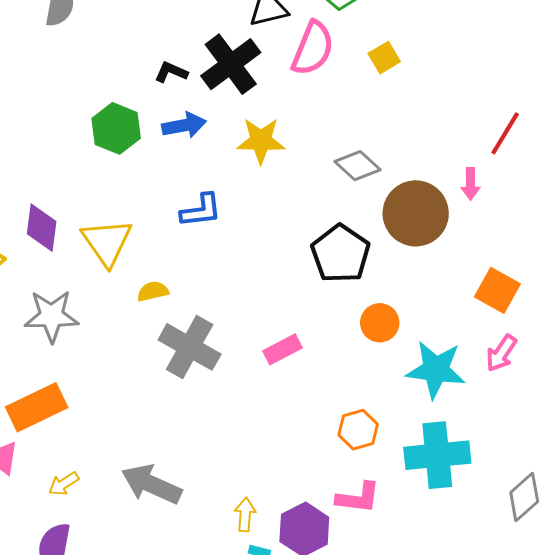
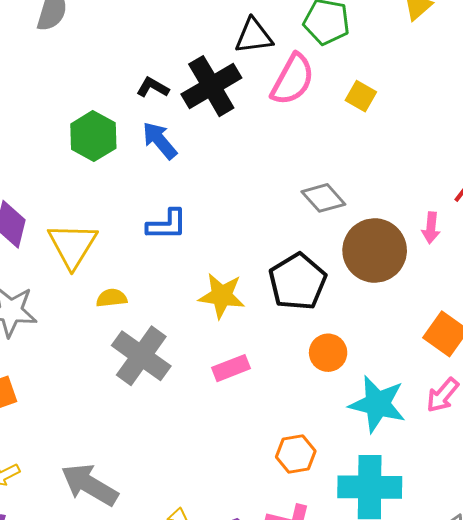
yellow square: (384, 58) -> (361, 96), turned -36
blue arrow: (184, 125) -> (160, 140), turned -126
yellow star: (261, 141) -> (222, 296), moved

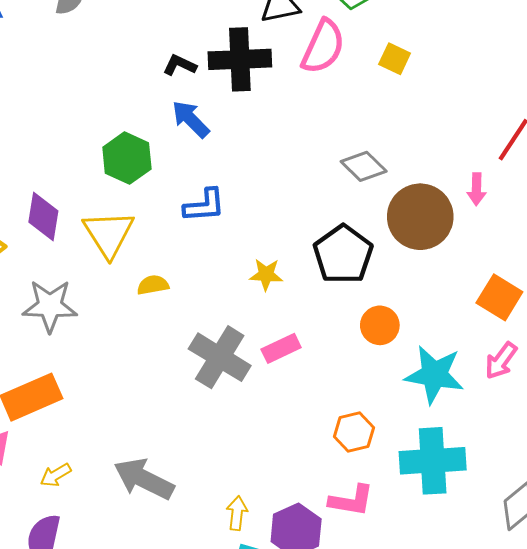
black cross: (211, 86) -> (240, 59), turned 32
green hexagon: (93, 136) -> (127, 158), moved
yellow star: (222, 296) -> (266, 275), size x0.7
gray cross: (141, 356) -> (220, 357), moved

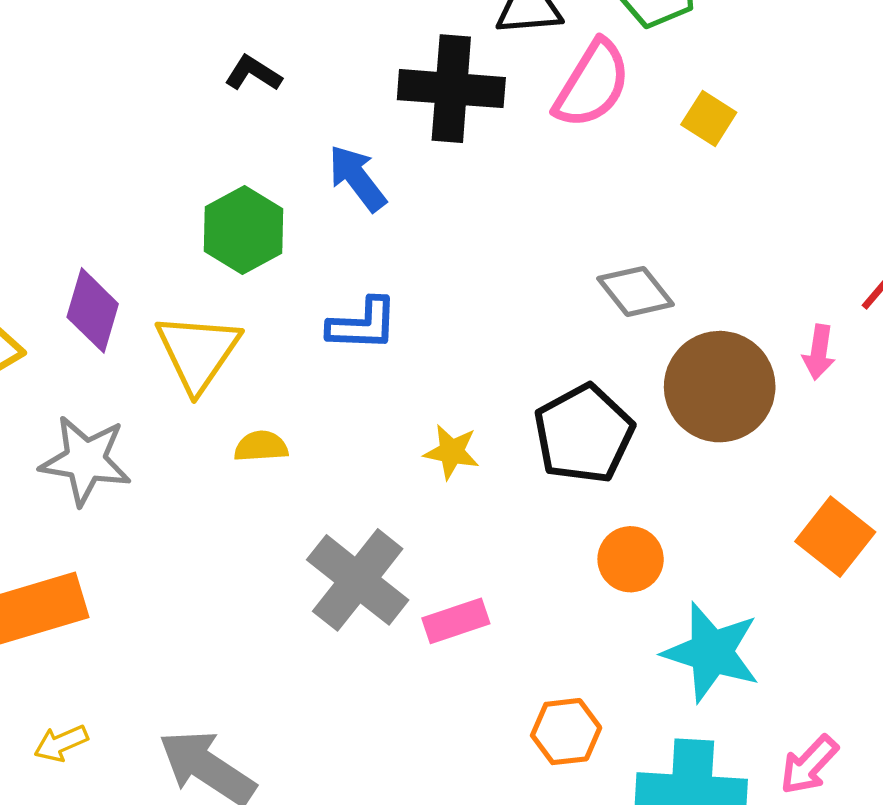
black L-shape: (180, 65) -> (253, 73), moved
pink rectangle: (281, 348) -> (456, 621), moved
pink arrow: (501, 361) -> (809, 765), moved

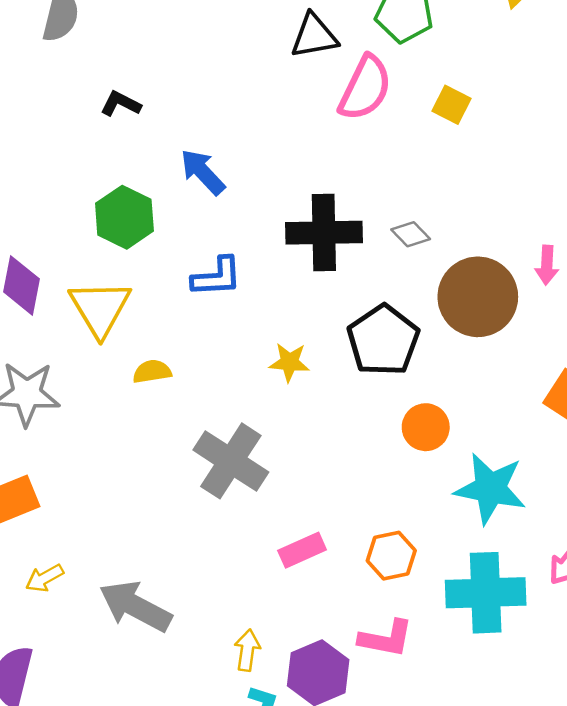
black cross: (451, 89) -> (324, 233), moved
gray diamond: (636, 291) -> (411, 234), size x0.7
pink rectangle: (456, 621) -> (302, 550), moved
yellow arrow: (61, 743) -> (45, 578), moved

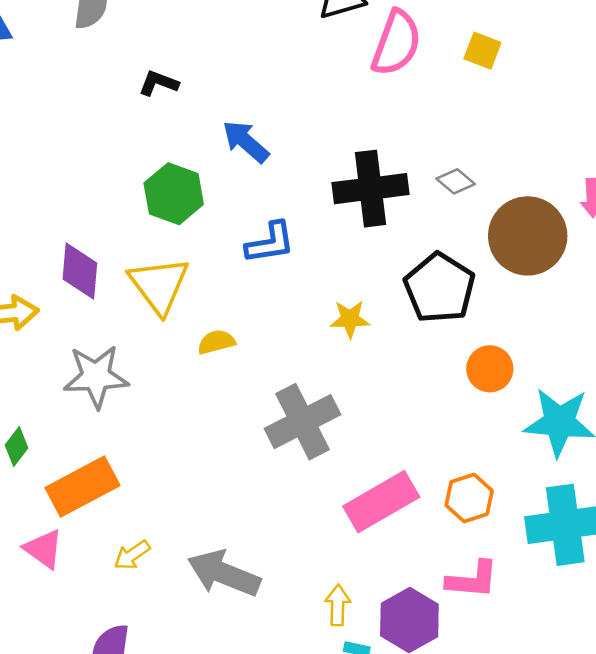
gray cross: (231, 461) -> (303, 422), turned 36
pink rectangle: (302, 550) -> (381, 502), size x1.6

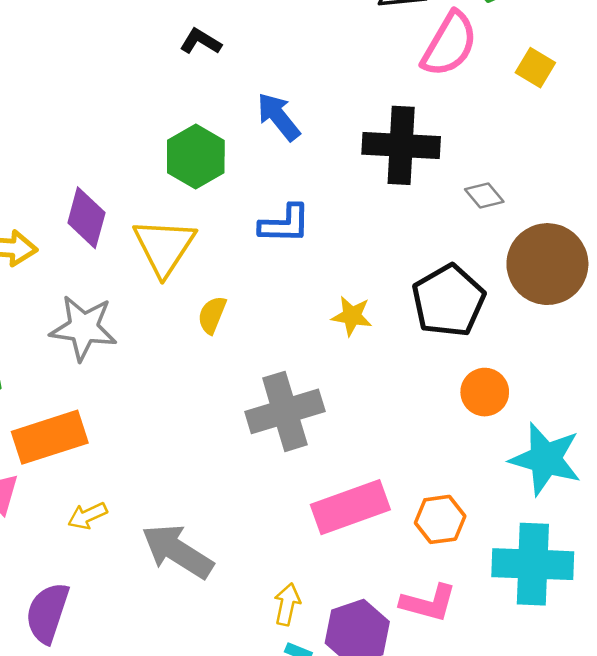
black cross: (371, 189) -> (401, 145), moved
yellow semicircle: (216, 342) -> (212, 315), turned -63

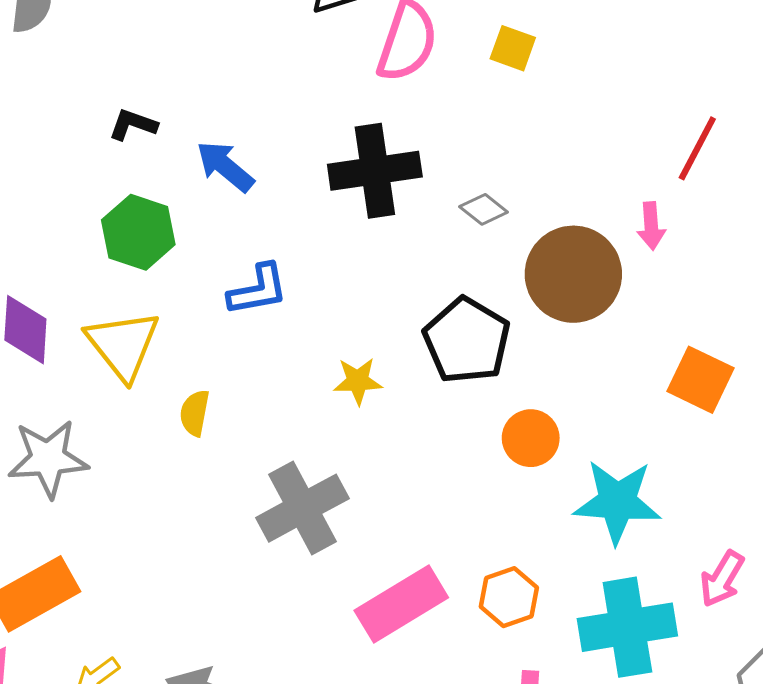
black L-shape: (201, 41) -> (133, 125), moved

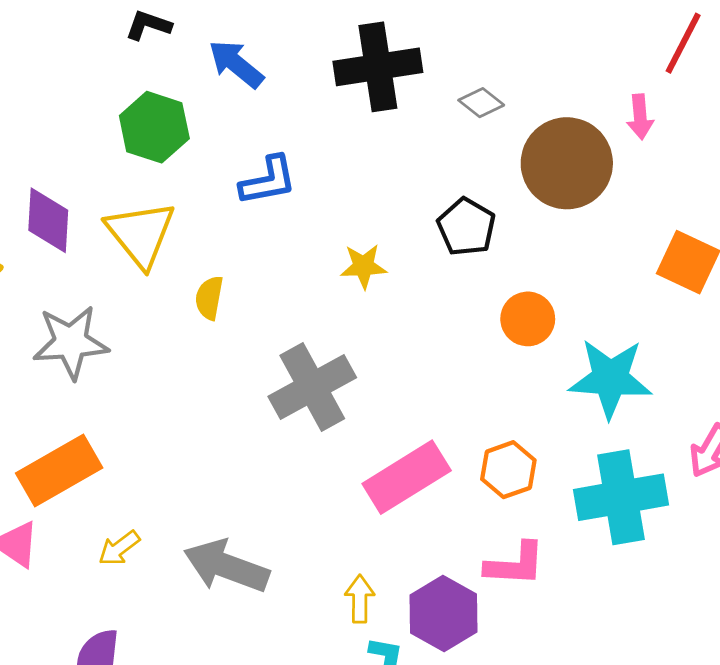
black pentagon: (467, 340) -> (466, 227), size x0.7

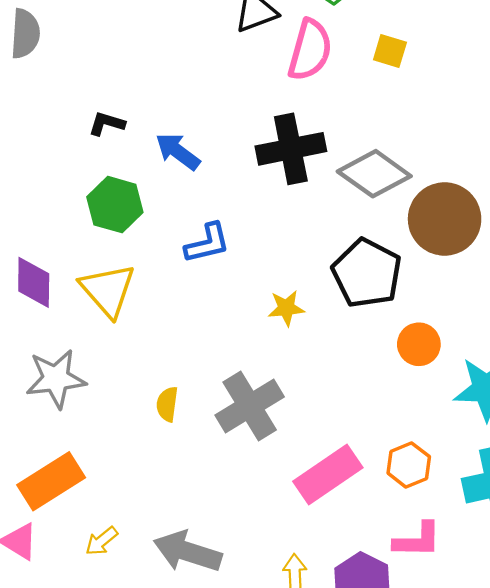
gray diamond: (481, 103) -> (374, 174), size x2.0
black pentagon: (466, 227) -> (367, 273), size x1.5
yellow semicircle: (209, 298) -> (167, 404), moved

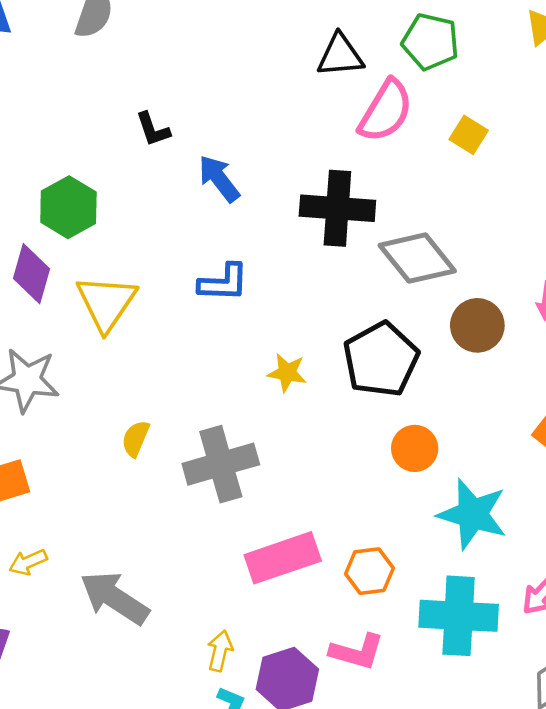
black L-shape: (107, 124) -> (153, 129), turned -141
green hexagon: (115, 205) -> (68, 207), moved
brown circle: (445, 219) -> (477, 325), size x0.7

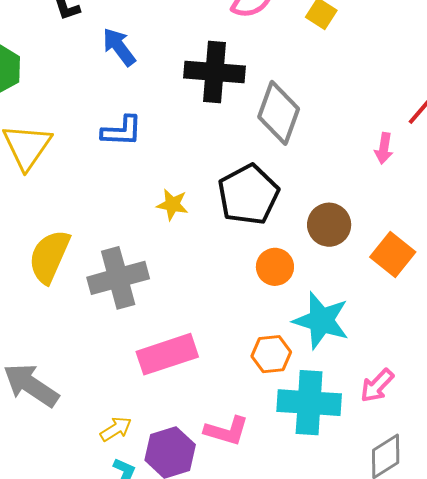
gray diamond: (417, 258) -> (279, 113), turned 58
brown circle: (477, 325) -> (329, 225), moved
yellow semicircle: (136, 439) -> (49, 256), size x1.8
orange hexagon: (369, 571) -> (271, 354), moved
yellow arrow: (220, 651) -> (116, 429), turned 44

